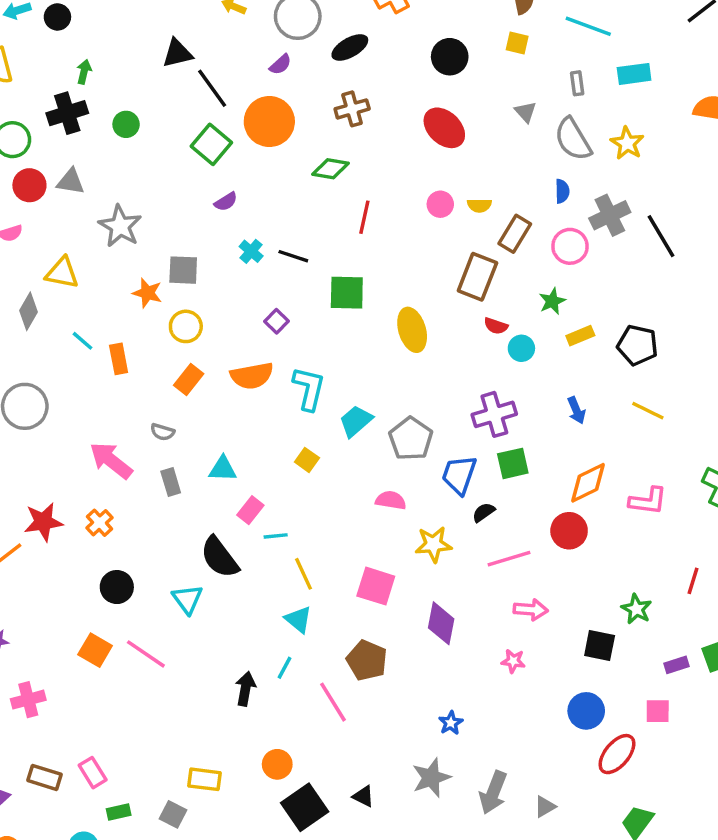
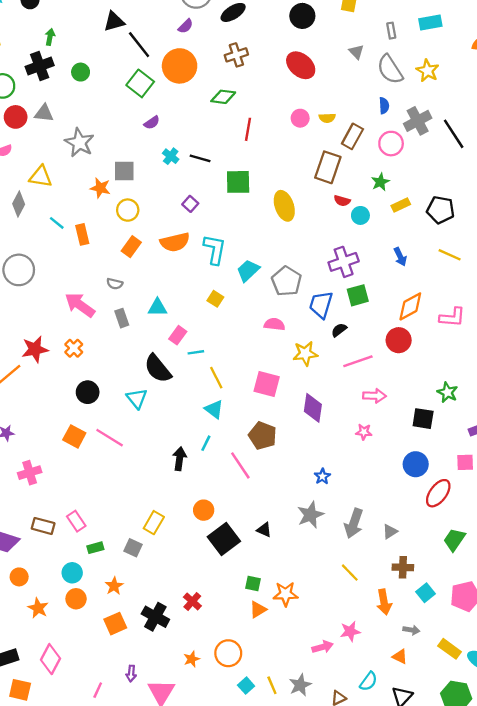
yellow rectangle: (205, 779) -> (154, 523), turned -65

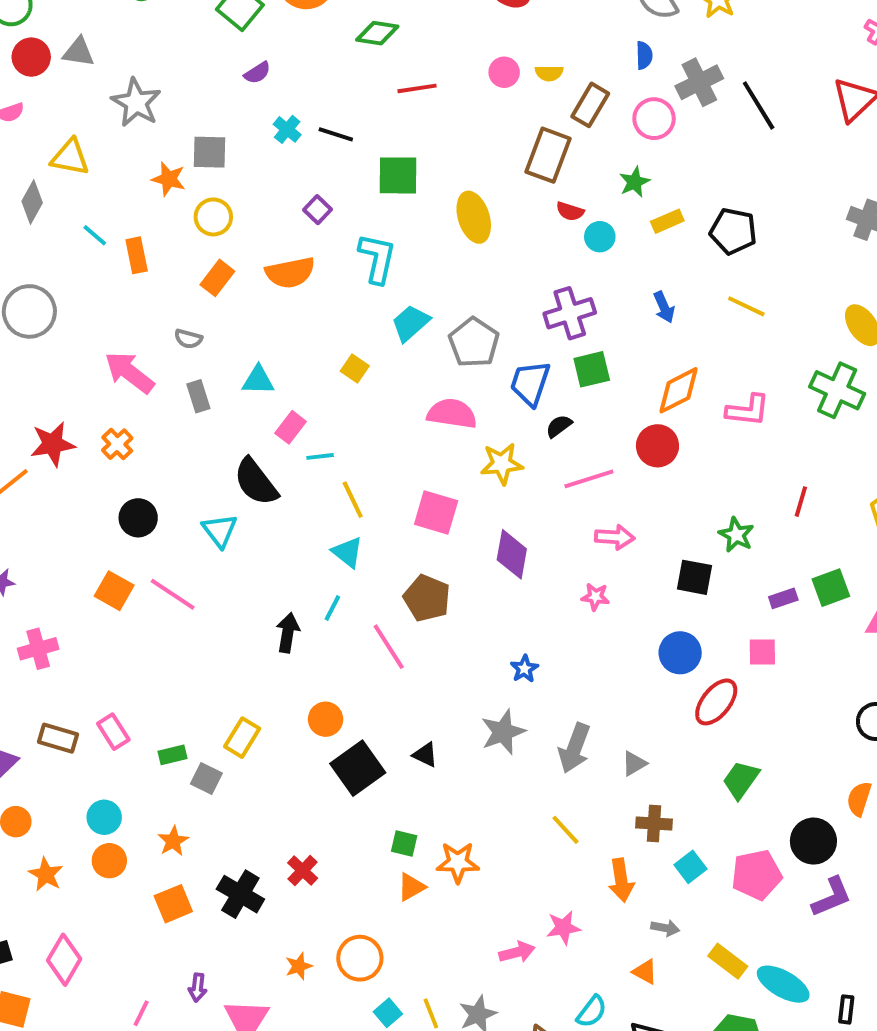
red line: (248, 129) -> (417, 88), turned 70
cyan L-shape: (215, 249) -> (377, 258), moved
pink semicircle: (274, 324) -> (452, 414), size x1.4
green rectangle: (95, 548) -> (173, 755), moved

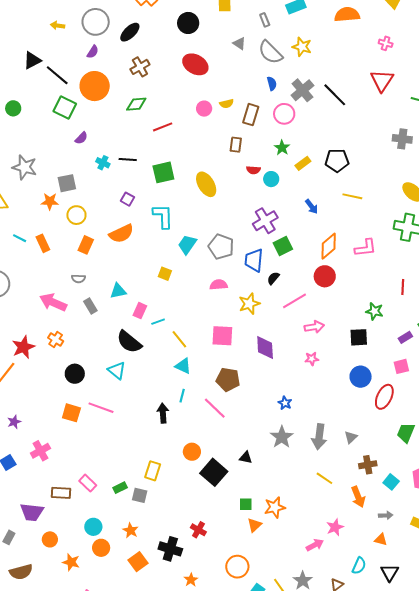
brown rectangle: (548, 155) -> (236, 145), size x0.6
pink semicircle: (452, 414) -> (219, 285), size x0.7
orange star: (299, 966) -> (191, 580), moved

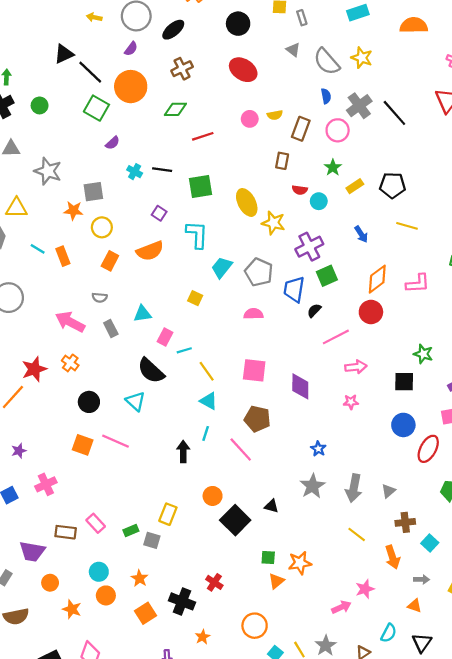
gray rectangle: (265, 20) -> (302, 18), moved
yellow star: (249, 304) -> (273, 223), moved, turned 30

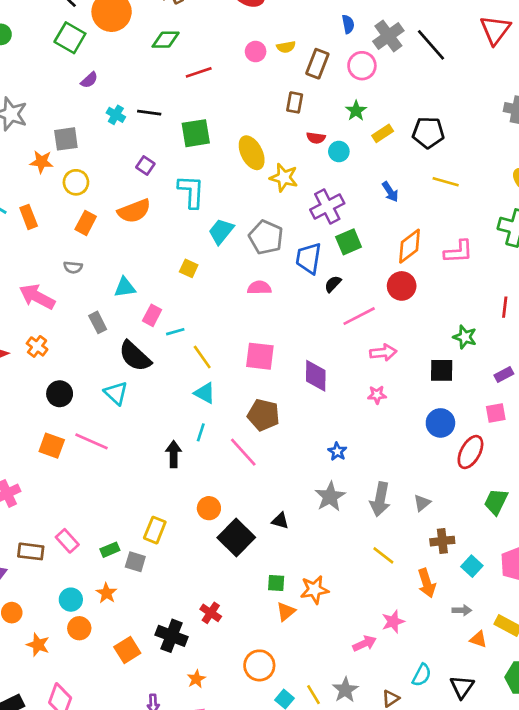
gray rectangle: (111, 328) -> (98, 322), moved
orange star: (139, 578) -> (106, 593), moved
orange triangle: (414, 606) -> (478, 639), moved

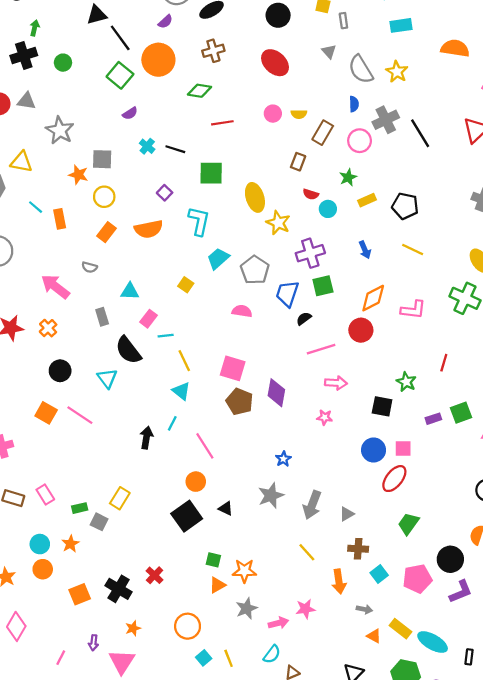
pink square: (496, 413) -> (403, 448), moved
brown pentagon: (264, 415) -> (239, 402), moved
orange circle: (209, 508) -> (196, 482), moved
cyan semicircle: (422, 675) -> (272, 654), moved
gray star: (345, 690) -> (247, 608), moved

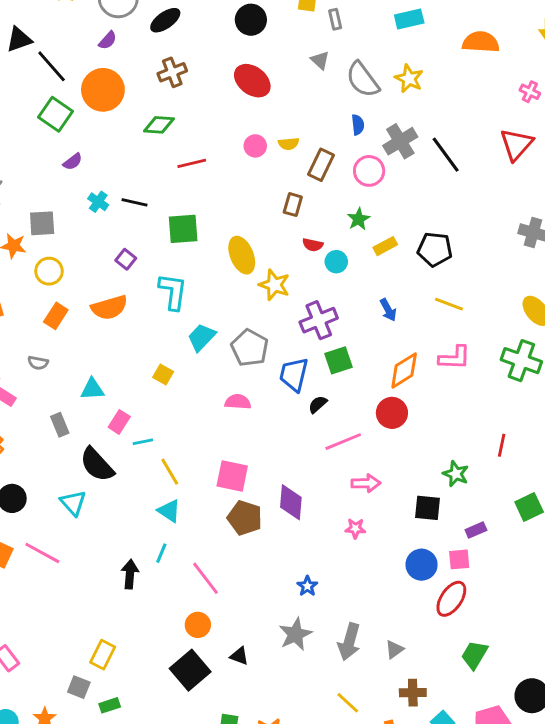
pink L-shape: (413, 310) -> (455, 358), moved
purple rectangle: (433, 419) -> (476, 530), moved
green rectangle: (80, 508) -> (110, 705), moved

